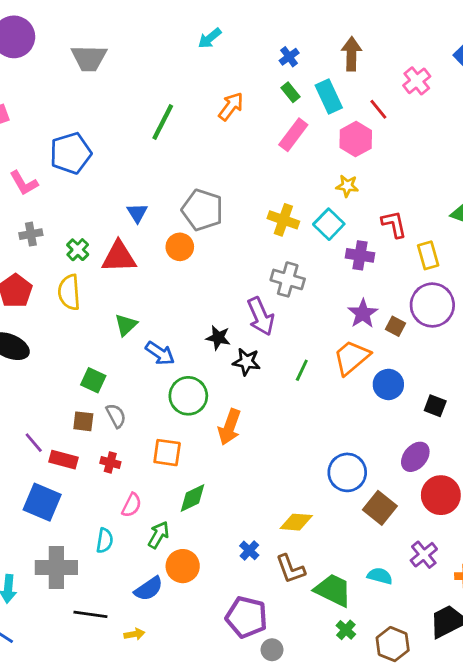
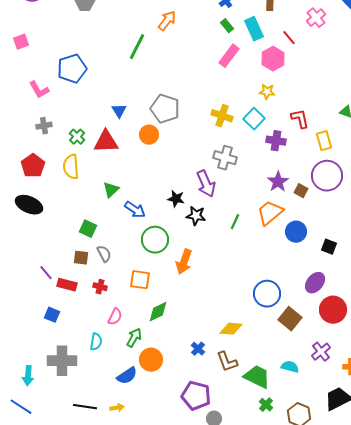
orange arrow: (231, 106) -> (167, 21), moved
blue square: (42, 502) -> (52, 315), size x0.6
black line: (90, 614) -> (85, 407), moved

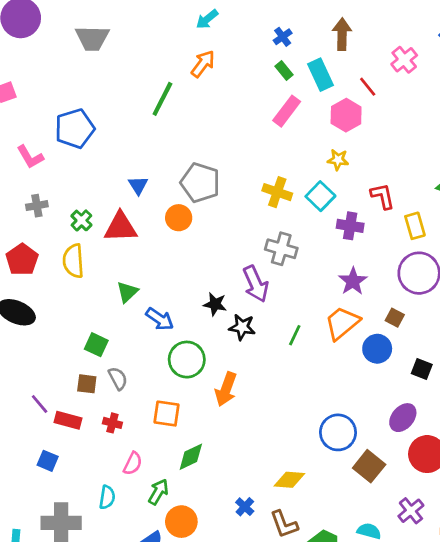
brown square: (301, 191) -> (395, 318), moved

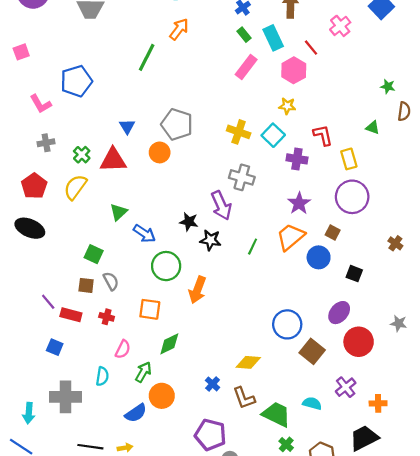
yellow semicircle: (73, 261) -> (75, 187), turned 40

